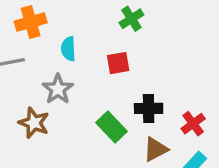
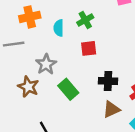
green cross: (131, 19) -> (85, 20), moved
cyan semicircle: (68, 49) -> (59, 28), moved
green rectangle: (112, 127) -> (68, 89), moved

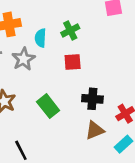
gray star: (46, 64) -> (23, 59), moved

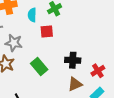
gray star: (23, 59) -> (14, 43), moved, turned -30
red square: (73, 62) -> (47, 32), moved

